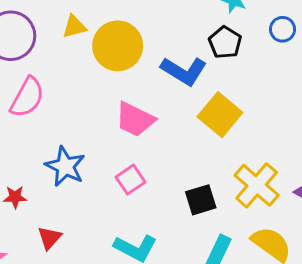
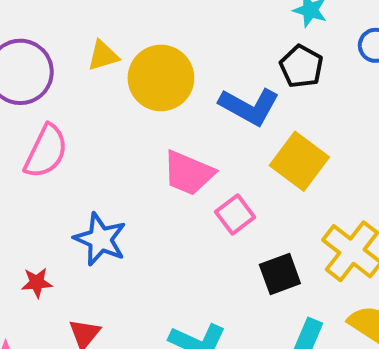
pink square: (130, 180) -> (235, 215), moved

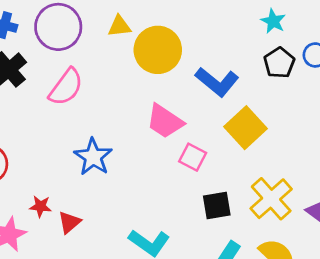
black pentagon: (301, 66) -> (279, 63), moved
pink square: (235, 215) -> (193, 157), turned -36
red star: (37, 283) -> (40, 206), moved

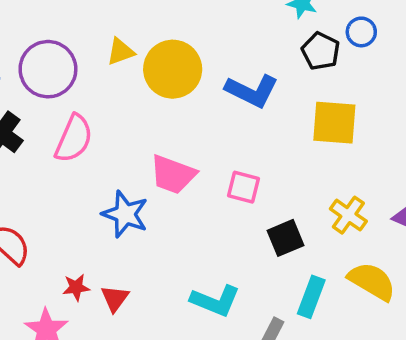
pink trapezoid: (165, 121) -> (173, 174), moved
yellow square: (246, 128) -> (334, 123), moved, turned -30
yellow cross: (271, 199) -> (348, 215), size x0.7

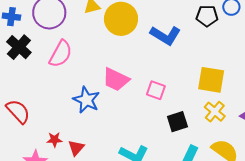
black pentagon: (321, 51) -> (207, 16), turned -30
yellow square: (334, 123) -> (211, 80), moved

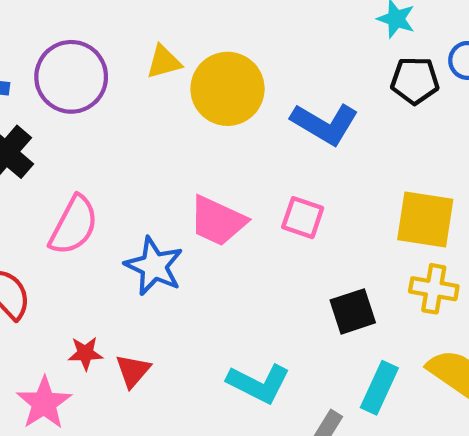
pink semicircle: (61, 54) -> (74, 225), moved
pink square: (156, 90) -> (303, 218), moved
yellow cross: (215, 112) -> (434, 289), turned -30

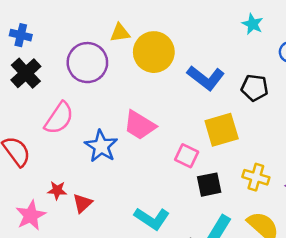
purple circle: (71, 77) -> (87, 63), moved
black pentagon: (415, 81) -> (255, 88), moved
pink square: (303, 218) -> (187, 156), moved
yellow square: (425, 220) -> (222, 130), moved, turned -32

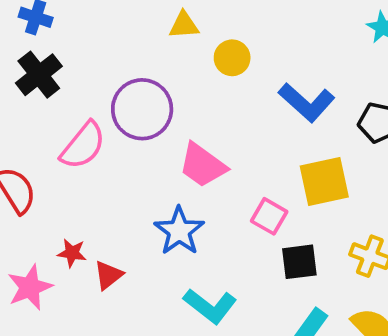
yellow circle: (154, 52) -> (232, 58), size x0.6
purple circle: (87, 63) -> (142, 109), moved
blue star: (101, 146) -> (179, 231), moved

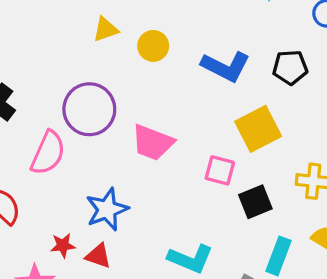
blue star: (179, 231) -> (107, 209), moved, turned 30
red triangle: (108, 275) -> (98, 256), turned -48

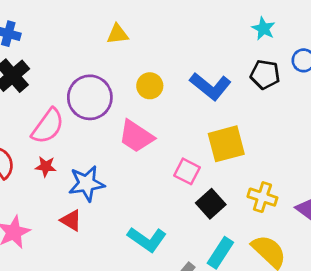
yellow circle: (153, 46) -> (150, 86), moved
black pentagon: (290, 67) -> (265, 74), moved
black square: (255, 202) -> (211, 204), turned -32
red star: (63, 245) -> (46, 166), moved

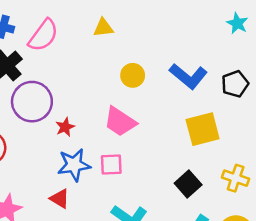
black pentagon: (265, 74) -> (235, 84), moved, turned -30
purple circle: (90, 97) -> (32, 102), moved
pink semicircle: (48, 126) -> (43, 35), moved
red star: (46, 166) -> (65, 127), moved, turned -30
pink square: (187, 171) -> (111, 165), moved, turned -30

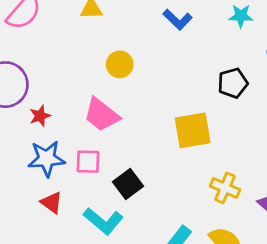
cyan star: (237, 23) -> (241, 16), turned -30
blue L-shape: (188, 76) -> (178, 20), moved, size x0.7
black square: (188, 184) -> (128, 184), moved
red triangle: (60, 199) -> (52, 203), moved

